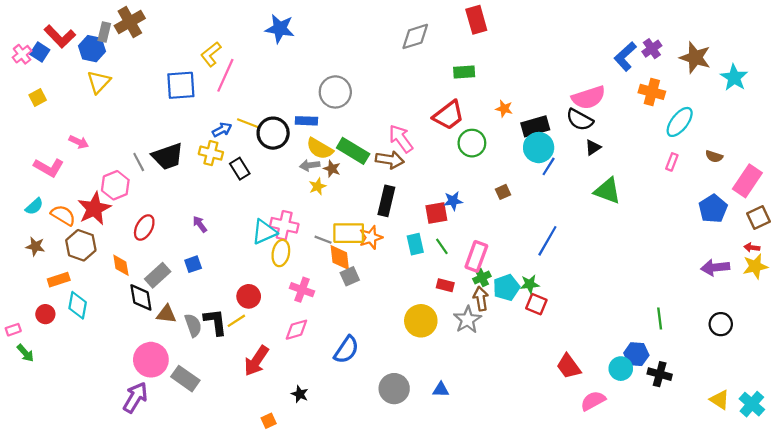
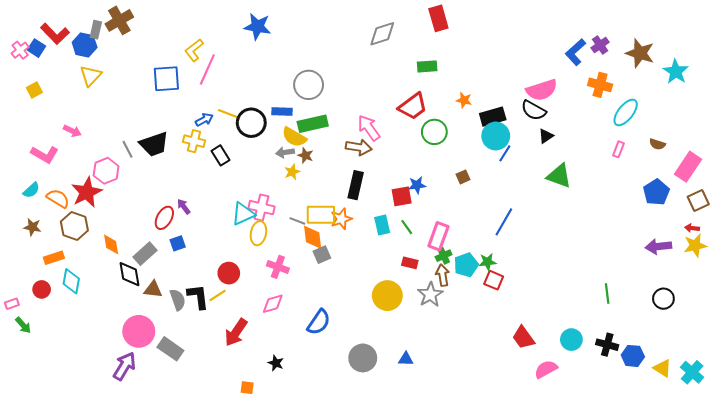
green rectangle: (353, 151) -> (313, 124), moved, turned -44
red ellipse: (144, 227) -> (164, 218), moved
blue hexagon: (636, 354) -> (633, 356), moved
orange square: (269, 421) -> (247, 388), turned 32

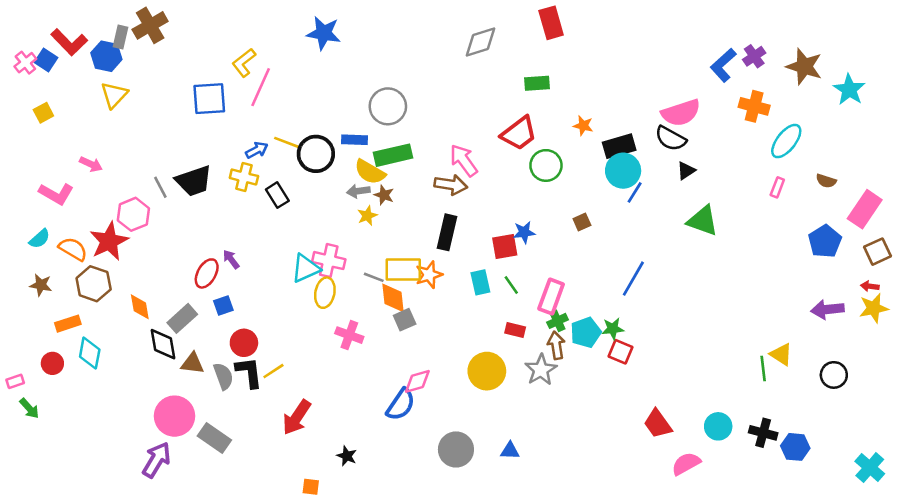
red circle: (229, 273) -> (244, 343), moved
pink diamond: (273, 304) -> (417, 381), moved
yellow triangle: (662, 368) -> (781, 354), moved

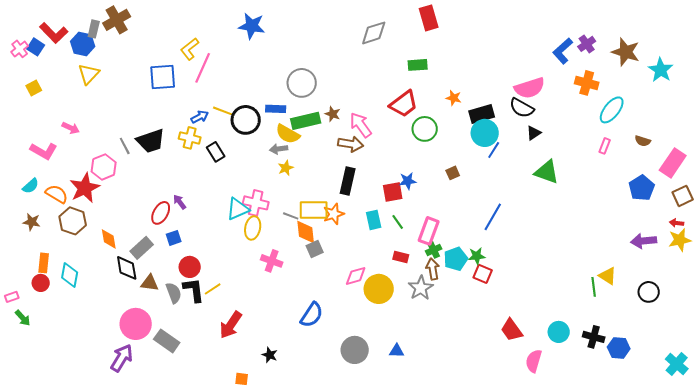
brown star: (384, 195) -> (333, 114), moved
orange rectangle: (68, 324) -> (44, 263), moved, turned -66
pink diamond: (417, 381) -> (356, 276), moved
pink semicircle: (686, 464) -> (534, 361), turned -45

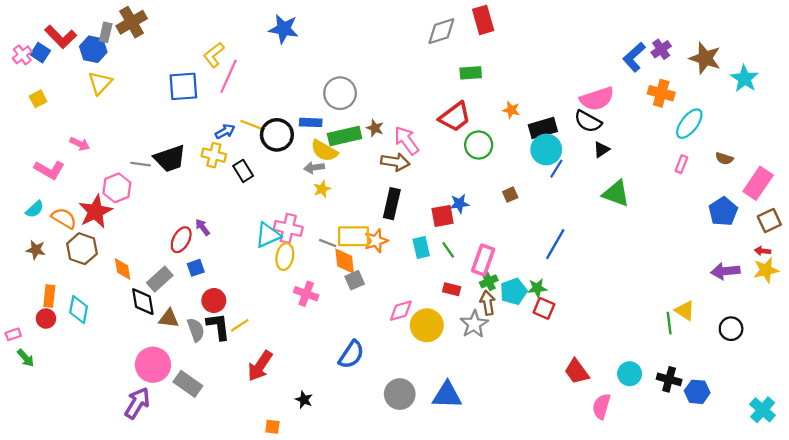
gray diamond: (374, 33) -> (441, 31), moved
gray line: (125, 146) -> (141, 164), turned -54
blue triangle: (397, 351) -> (447, 395), size x1.8

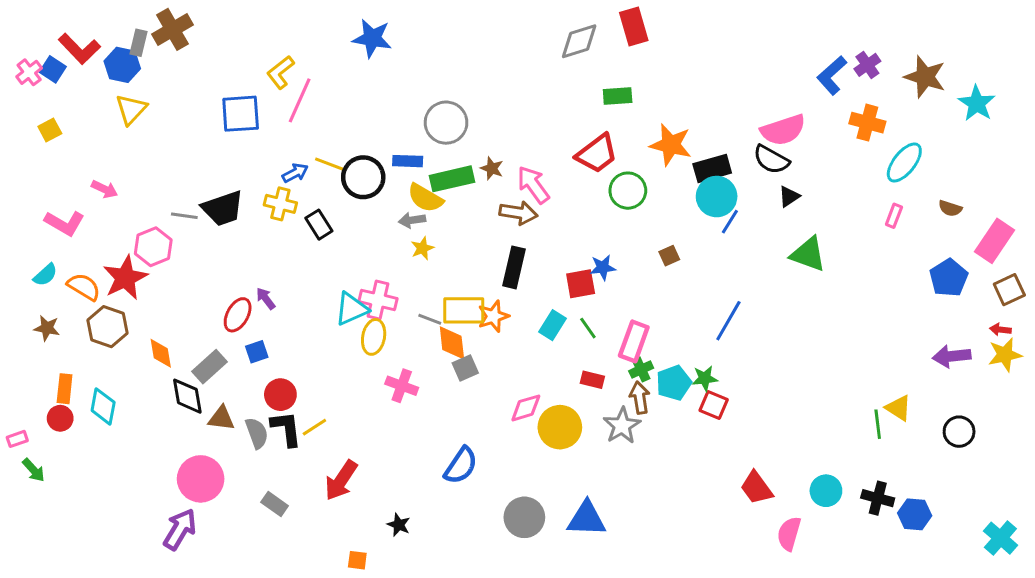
orange star: (511, 110) -> (671, 145), size x1.8
cyan rectangle: (421, 248) -> (552, 325), turned 45
gray rectangle: (188, 384) -> (275, 504), moved, size x0.7

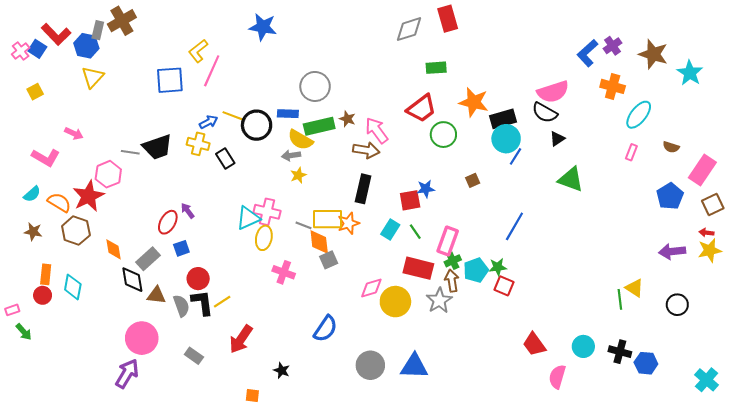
red rectangle: (592, 380) -> (418, 268), size x1.8

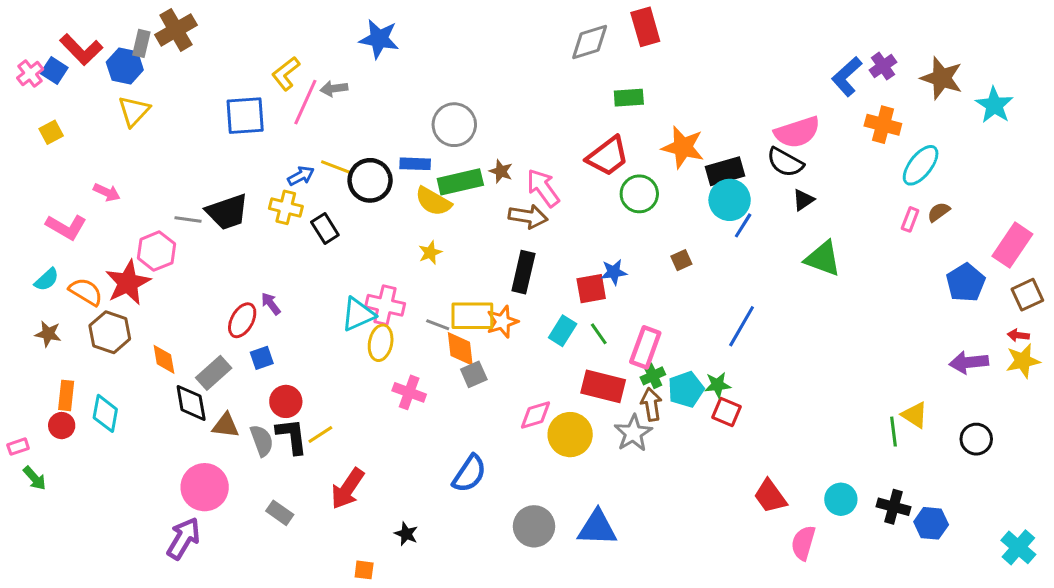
brown semicircle: (671, 147) -> (939, 212), moved, turned 126
gray arrow: (291, 155) -> (334, 89), moved

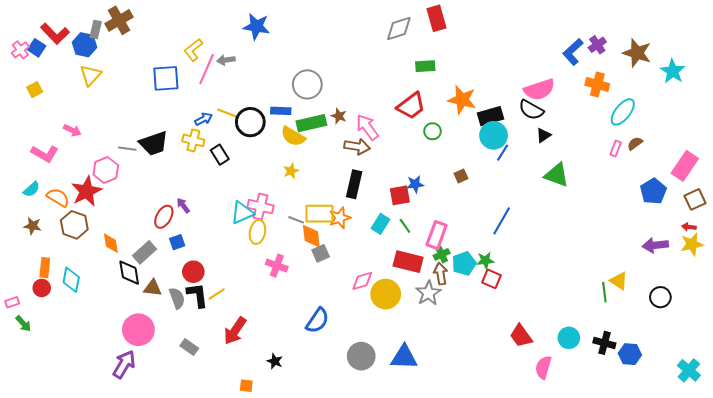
green circle: (639, 194) -> (432, 131), size x0.7

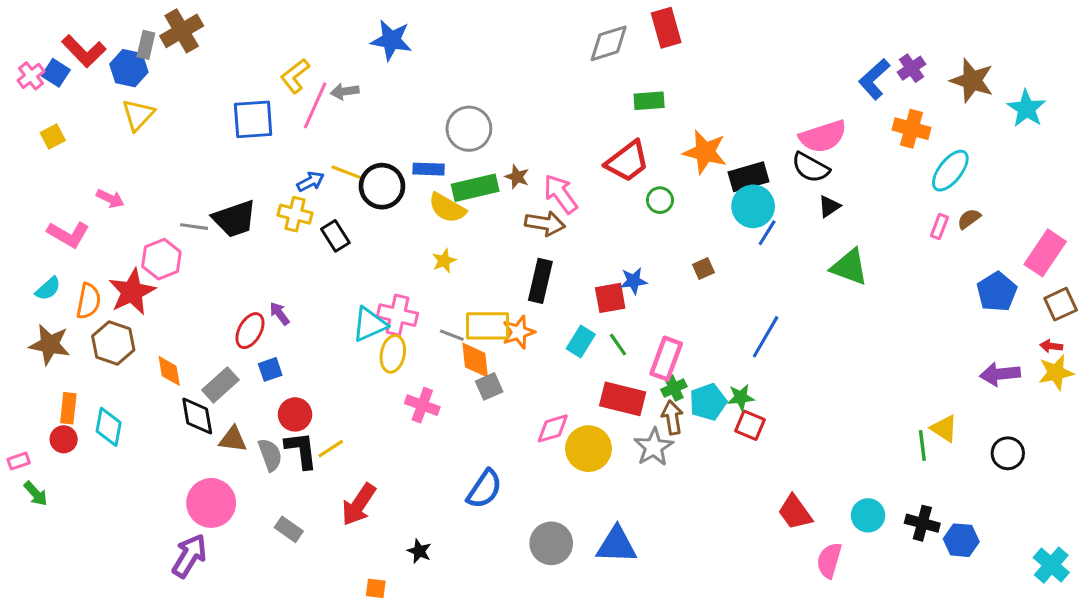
orange semicircle: (58, 197) -> (88, 301), turned 70
brown star: (33, 226) -> (50, 345), size x1.5

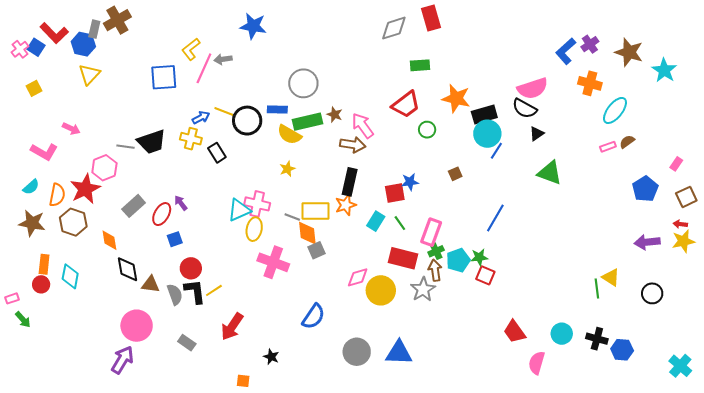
pink rectangle: (939, 227) -> (608, 147), turned 49
pink rectangle: (1045, 253) -> (676, 164), size x0.5
orange star: (519, 332) -> (346, 205), moved
gray rectangle: (220, 385) -> (134, 206), moved
pink cross: (422, 405) -> (273, 262), size x1.4

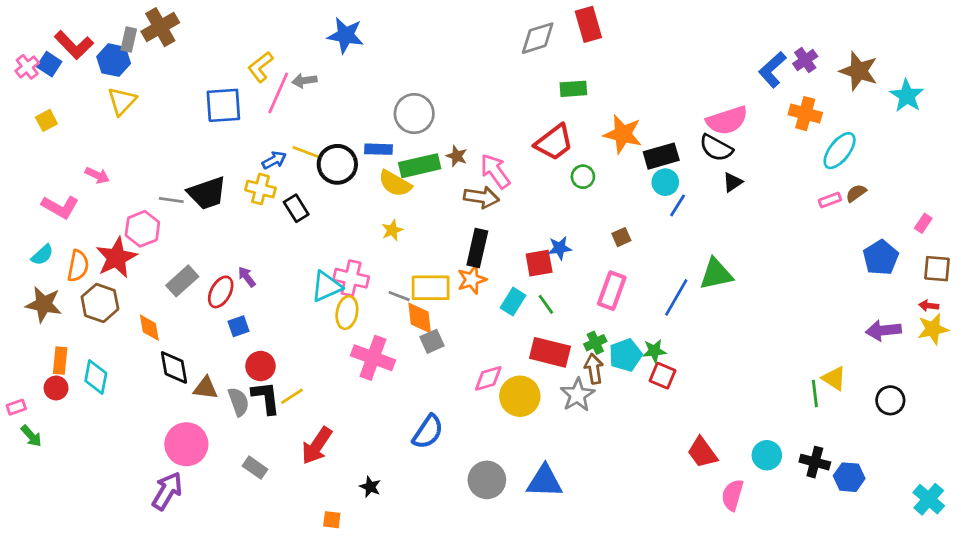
cyan circle: (487, 134) -> (665, 182), size x0.7
green triangle: (550, 173) -> (716, 274), moved, turned -32
brown square: (686, 197) -> (937, 269), turned 30
pink rectangle: (431, 232) -> (612, 291), moved

